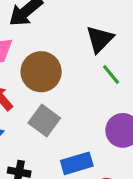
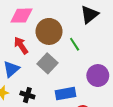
green line: (111, 75) -> (75, 44), moved

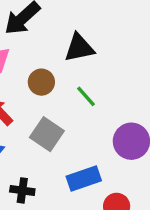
black triangle: (89, 15) -> (79, 48), moved, turned 36
brown circle: (49, 31) -> (41, 82), size x0.6

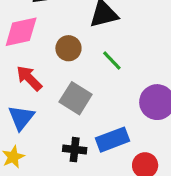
black cross: (22, 190) -> (75, 150), moved

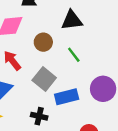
blue rectangle: (113, 140) -> (67, 97), moved

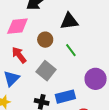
blue rectangle: (67, 97) -> (65, 97), moved

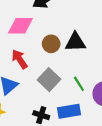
black triangle: (69, 21) -> (75, 42), moved
green line: (71, 50) -> (79, 84), moved

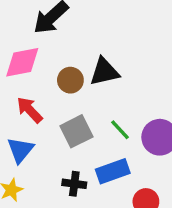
gray square: (49, 80) -> (76, 131), turned 30

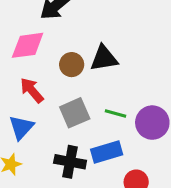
green line: (120, 130) -> (115, 114), turned -35
black cross: (74, 184) -> (70, 162), size x1.4

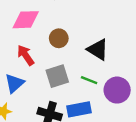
black triangle: (104, 58) -> (98, 50), moved, turned 35

